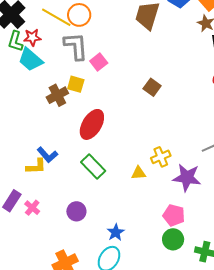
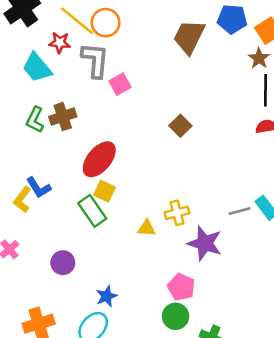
red star: (32, 37) -> (60, 43), moved
green L-shape: (15, 41) -> (35, 120), moved
yellow square: (76, 84) -> (104, 191), moved
yellow L-shape: (36, 166) -> (22, 200), turned 120

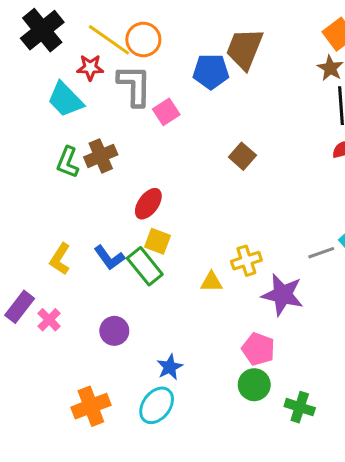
blue pentagon: (232, 19) -> (211, 72), moved
red ellipse: (99, 159) -> (148, 204), size x0.7
blue L-shape: (39, 188) -> (109, 258), moved

